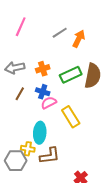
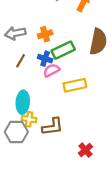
green rectangle: (71, 75) -> (63, 50), moved
yellow rectangle: (71, 117) -> (75, 85), turned -70
cyan ellipse: (40, 133) -> (23, 102), moved

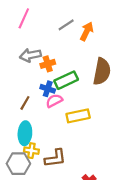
gray arrow: (15, 33) -> (30, 55), moved
brown line: (21, 61) -> (25, 103), moved

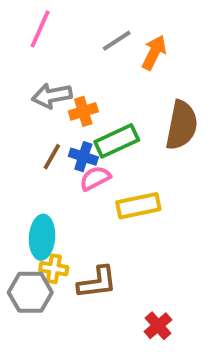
brown line: (25, 103) -> (52, 157), moved

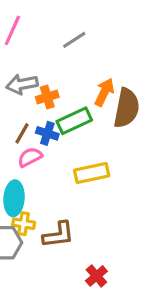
orange arrow: (154, 52) -> (104, 92), moved
pink semicircle: (95, 178) -> (30, 157), moved
red cross: (158, 326) -> (96, 276), moved

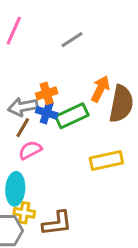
gray arrow: (22, 84) -> (23, 107), moved
blue cross: (47, 133) -> (47, 113), moved
yellow rectangle: (92, 173) -> (106, 161), moved

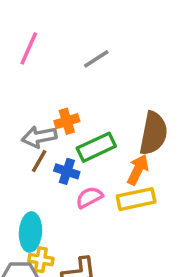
orange arrow: (100, 89) -> (138, 170), moved
blue cross: (47, 113) -> (67, 171), moved
pink semicircle: (30, 150) -> (89, 197), moved

